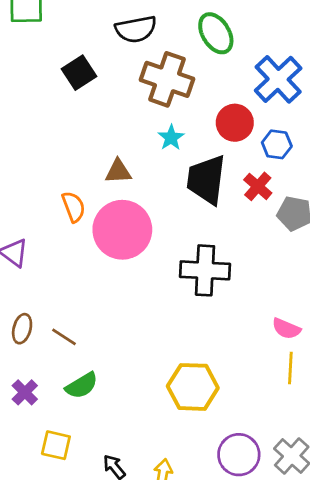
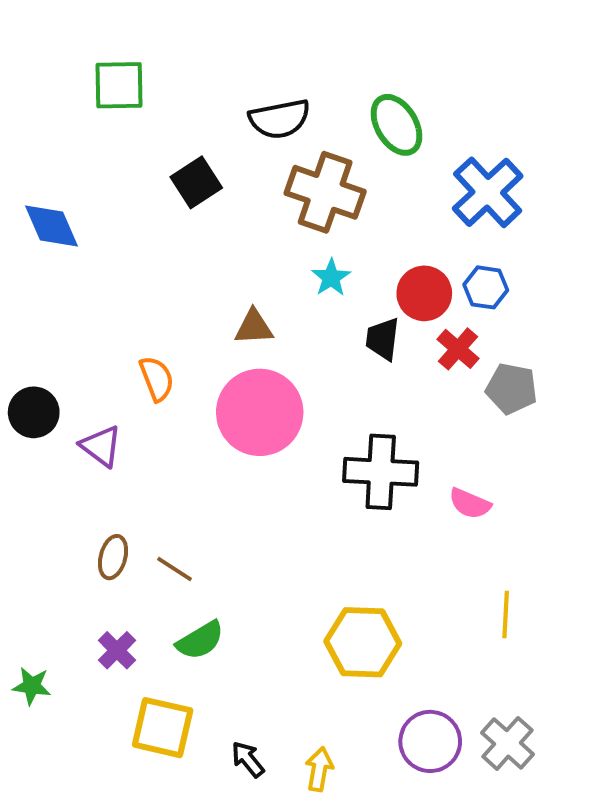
red circle: (235, 123) -> (424, 293), moved
black trapezoid: (206, 180) -> (383, 339), size x0.6
orange semicircle: (74, 207) -> (157, 379), moved
pink semicircle: (286, 329) -> (470, 504), moved
yellow square: (56, 445) -> (163, 728), size x1.4

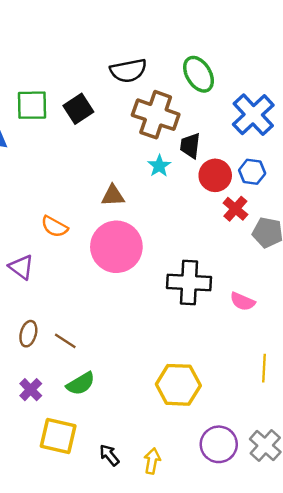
green square: (119, 85) -> (32, 105), moved
black trapezoid: (383, 339) -> (190, 146), moved
orange semicircle: (157, 379) -> (55, 227), turned 140

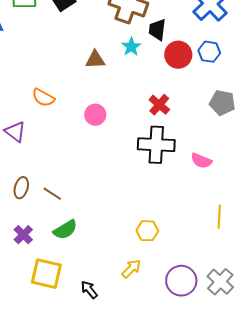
brown triangle: (113, 196) -> (95, 60), moved
red cross: (235, 209) -> (159, 105), moved
pink circle: (116, 247) -> (95, 115), size x0.5
yellow hexagon: (178, 385) -> (147, 231), size x0.6
yellow arrow: (152, 461) -> (131, 269), moved, turned 35

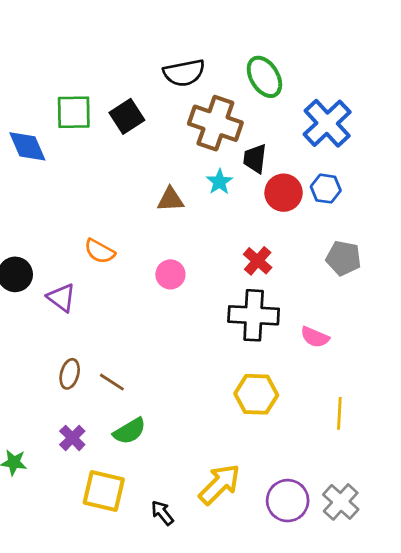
yellow hexagon: (147, 231) -> (256, 394), moved, size x1.4
yellow arrow: (131, 269) -> (219, 484), size x1.6

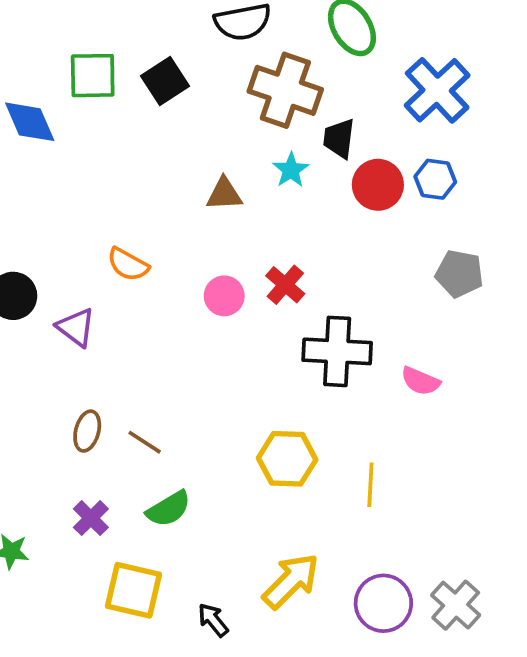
red cross: (258, 261) -> (285, 285), moved
yellow hexagon: (256, 394) -> (287, 459), moved
yellow line: (339, 413) -> (370, 485), moved

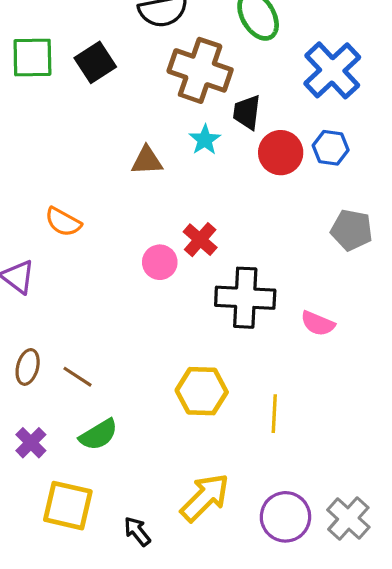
pink circle: (224, 296) -> (160, 262), moved

